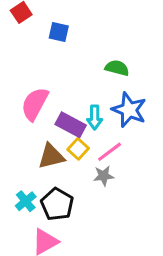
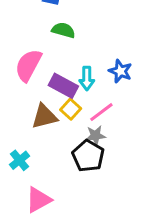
green semicircle: (117, 68) -> (63, 30), moved
blue star: (129, 110) -> (120, 71), size x0.7
black pentagon: (57, 204) -> (88, 156), moved

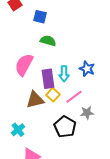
purple rectangle: (63, 86) -> (48, 79), turned 54
gray star: (96, 135) -> (87, 113), moved

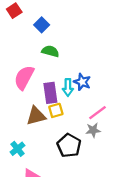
blue square: (40, 17) -> (42, 25), turned 32
blue star: (87, 69) -> (82, 82), moved
yellow square: (53, 95) -> (56, 110), turned 32
pink line: (74, 97) -> (98, 113), moved

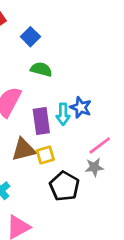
yellow square: (56, 110) -> (45, 155), moved

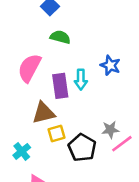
blue star: (81, 107) -> (110, 65), moved
pink line: (100, 145) -> (122, 144), moved
yellow square: (45, 155) -> (56, 133), moved

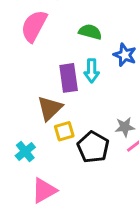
green semicircle: (60, 37) -> (90, 32), moved
pink semicircle: (29, 68) -> (34, 26), moved
brown triangle: (44, 113) -> (50, 108), turned -30

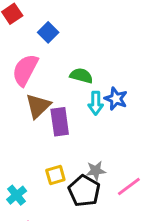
cyan arrow: (92, 71) -> (96, 103), moved
brown triangle: (50, 108) -> (38, 106), moved
gray star: (125, 127) -> (96, 171), moved

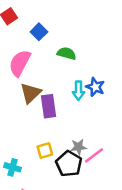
green semicircle: (81, 76) -> (66, 53), moved
pink line: (129, 187) -> (94, 155), moved
cyan cross: (17, 195) -> (13, 167), turned -35

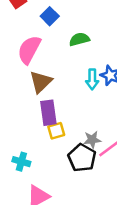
green semicircle: (66, 53) -> (79, 39), turned -30
purple rectangle: (49, 106) -> (48, 113), moved
yellow square: (45, 151) -> (56, 131), moved

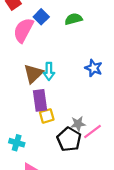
green semicircle: (79, 39) -> (73, 19), moved
pink semicircle: (29, 50) -> (23, 30), moved
cyan arrow: (92, 79) -> (49, 71), moved

